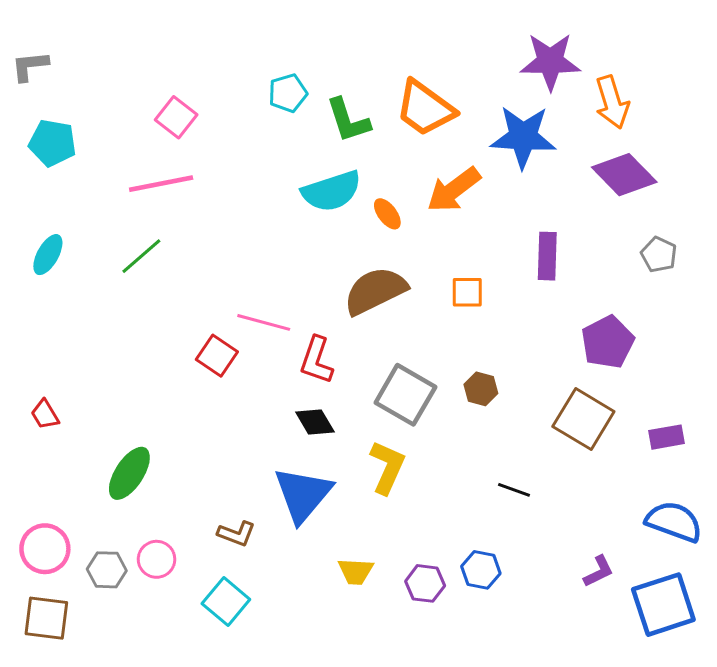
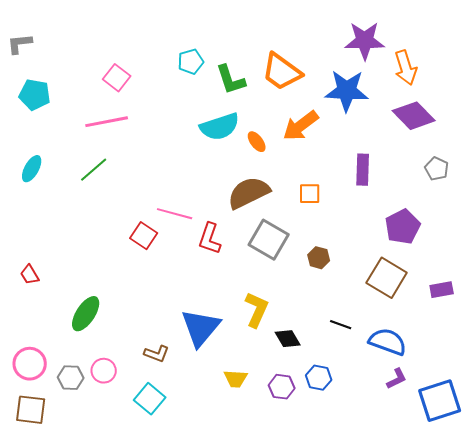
gray square: (405, 395) -> (269, 240), moved
black diamond: (315, 422) -> (288, 339), moved
blue semicircle: (674, 522) -> (388, 342), moved

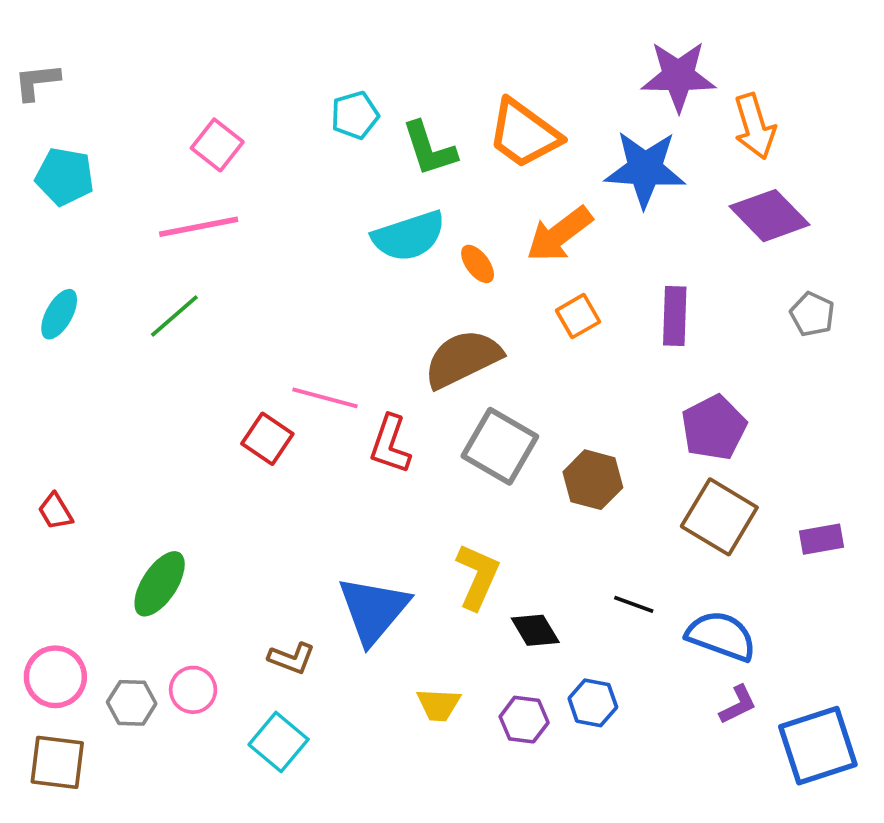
orange square: (310, 194) -> (578, 316), moved, turned -30
purple pentagon: (403, 227) -> (714, 428), moved
brown hexagon: (319, 258) -> (593, 480), size x1.4

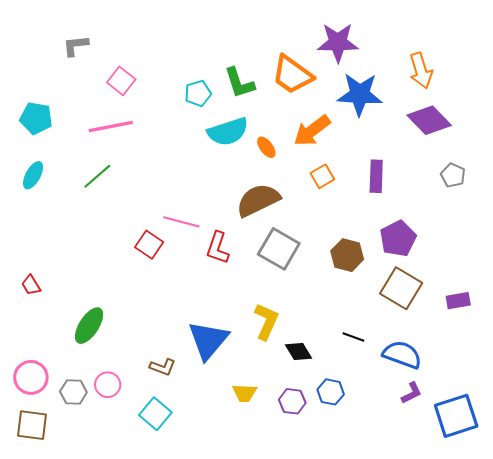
purple star: (678, 76) -> (338, 43), moved
gray L-shape: (37, 82) -> (76, 46), moved
cyan pentagon: (355, 115) -> (198, 93), moved
cyan pentagon: (65, 177) -> (36, 118), moved
brown hexagon: (593, 480) -> (347, 255), moved

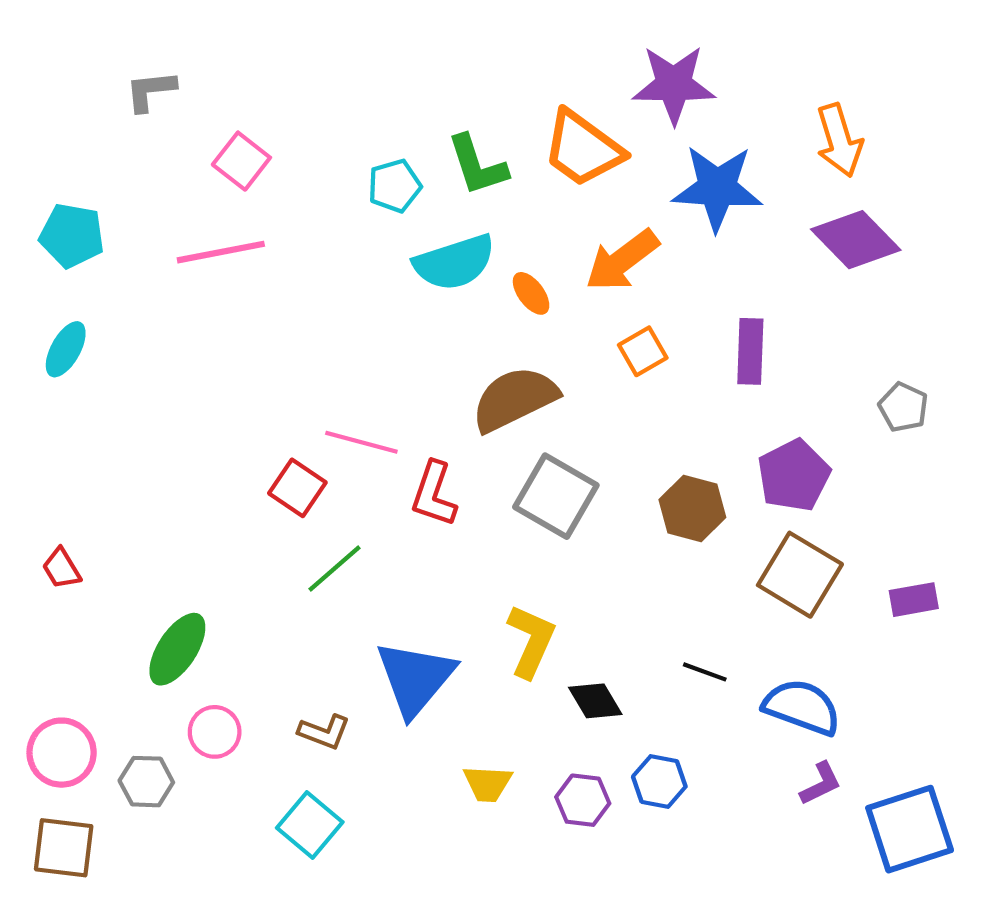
gray pentagon: (453, 175) -> (903, 407), moved
green line: (97, 176) -> (335, 569), moved
pink circle: (108, 385) -> (215, 732), moved

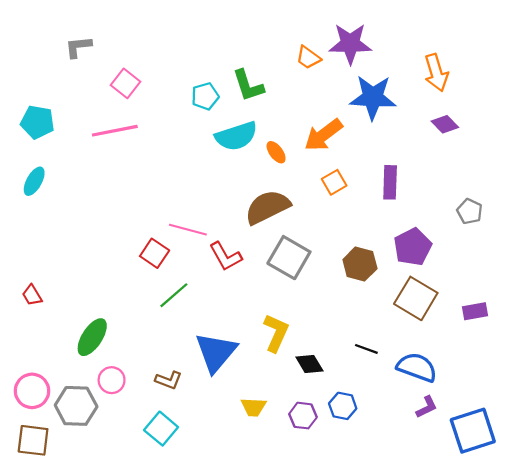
orange trapezoid: (583, 149) -> (308, 58), moved, size x0.6
purple diamond: (856, 240) -> (445, 124), size x0.6
red L-shape: (434, 494) -> (226, 256), turned -48
gray hexagon: (146, 782) -> (76, 406), size x1.5

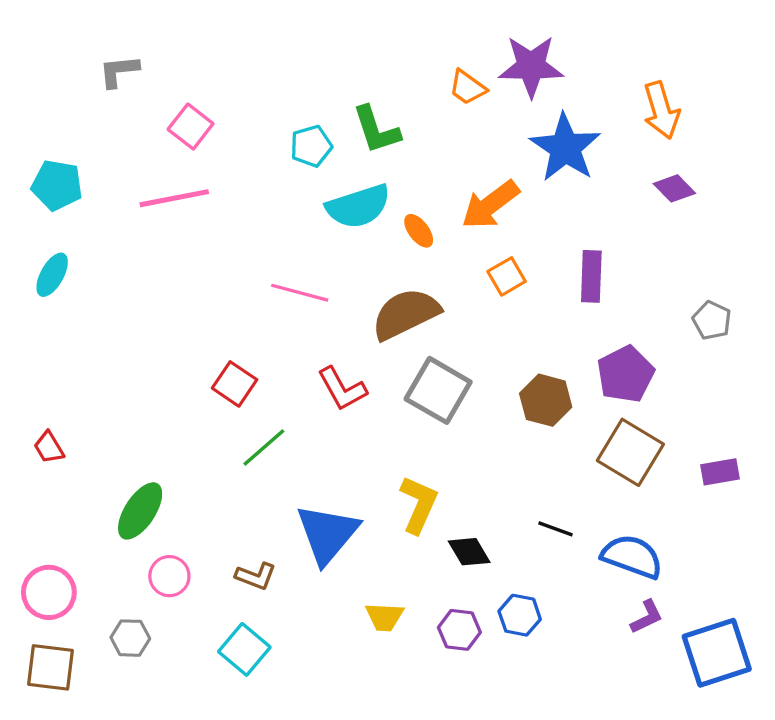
blue star: (373, 97) -> (565, 148), turned 30
pink line: (188, 230) -> (300, 293), moved
gray hexagon: (76, 406) -> (130, 638), moved, size x0.6

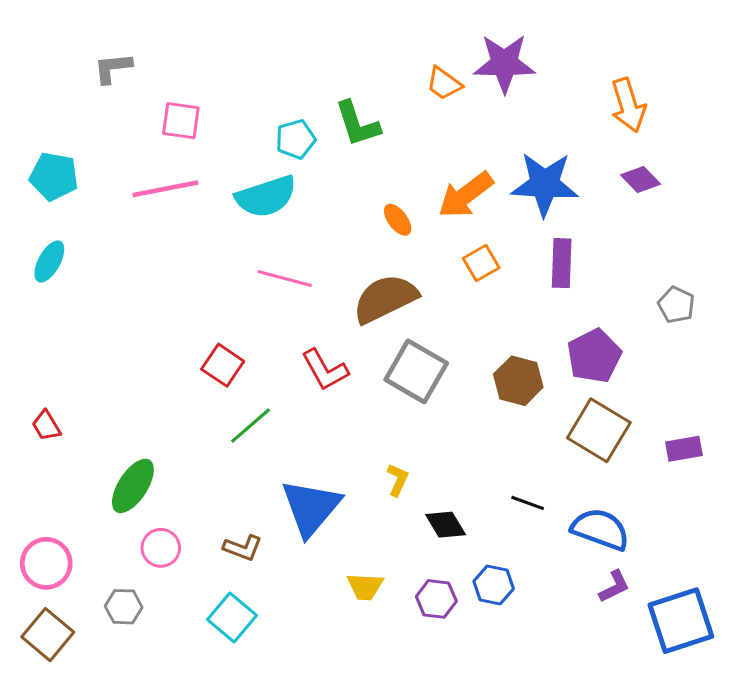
pink square: (191, 127) -> (181, 121), turned -30
blue star: (565, 148) -> (545, 184), moved, turned -30
cyan semicircle: (358, 206) -> (266, 196), moved
yellow L-shape: (419, 504) -> (398, 480), size x0.6
brown square: (50, 667) -> (48, 635), turned 33

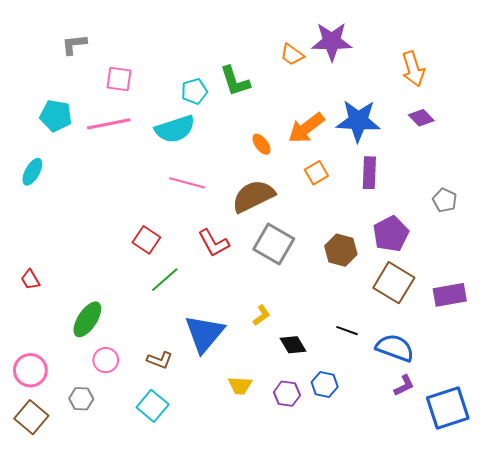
cyan pentagon: (54, 176) -> (56, 116), moved
purple rectangle: (684, 449) -> (450, 295), size x1.4
yellow L-shape: (398, 480) -> (261, 315), turned 30

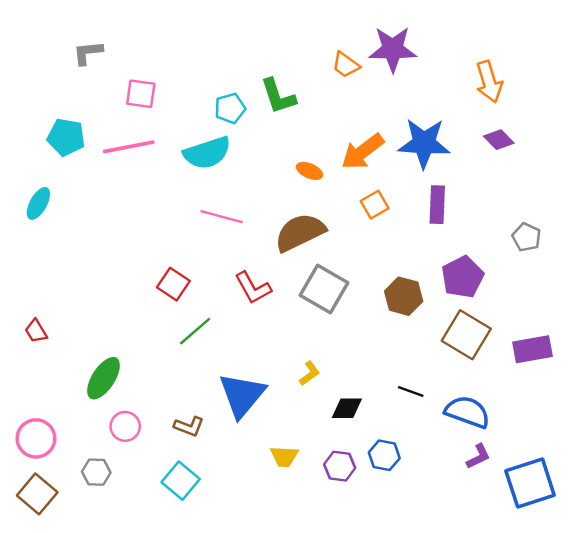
orange ellipse: (261, 144) -> (310, 171), turned -30
black diamond: (293, 345) -> (347, 408), turned -60

